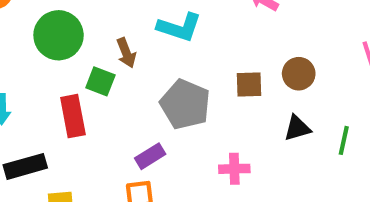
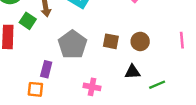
green line: (344, 140) -> (157, 85), turned 42
purple rectangle: (150, 156) -> (46, 69), turned -56

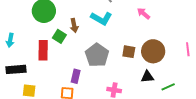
brown circle: (140, 41) -> (153, 51), size x1.5

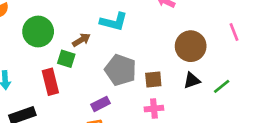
brown arrow: (74, 25) -> (81, 40), turned -96
brown square: (129, 52) -> (153, 79), moved
purple rectangle: (76, 76) -> (100, 104), turned 64

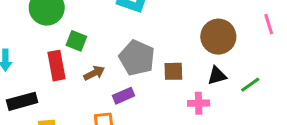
brown arrow: (81, 40) -> (94, 73), moved
purple rectangle: (100, 104) -> (124, 96), moved
pink cross: (154, 109) -> (199, 103), moved

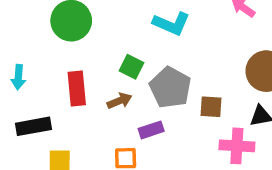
green square: (76, 41) -> (131, 67), moved
pink cross: (199, 103) -> (237, 146), size x1.4

